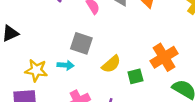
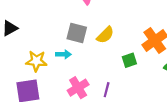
yellow semicircle: (111, 64) -> (105, 35), moved

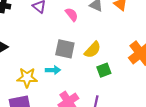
green square: (129, 60) -> (104, 70), moved

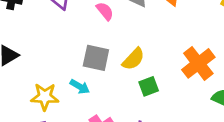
cyan arrow: (53, 70) -> (80, 87), turned 32

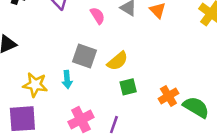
orange cross: (198, 63) -> (168, 96), moved, size x0.7
cyan arrow: (80, 87) -> (67, 80), turned 48

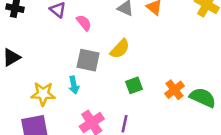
pink semicircle: (98, 16) -> (84, 23), moved
yellow semicircle: (118, 61) -> (120, 49), moved

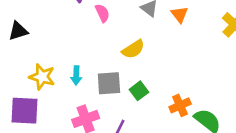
gray square: (88, 60) -> (109, 83), moved, turned -30
green square: (134, 85) -> (139, 91), turned -30

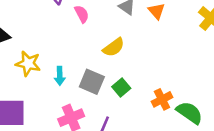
yellow star: (42, 77) -> (28, 64), moved
gray square: (109, 83) -> (92, 82), turned 30

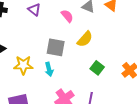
pink semicircle: (82, 14) -> (67, 16), moved
gray square: (92, 82) -> (56, 47), moved

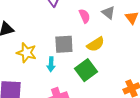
gray square: (56, 47) -> (64, 44), turned -30
green square: (97, 68) -> (86, 70), moved, size x1.5

